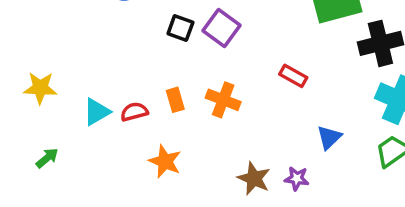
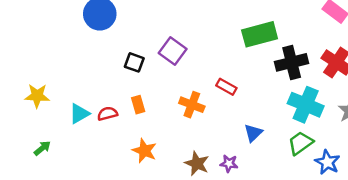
black square: (180, 28) -> (134, 62), moved
orange cross: (223, 100) -> (192, 105), moved
orange star: (165, 161) -> (144, 151), moved

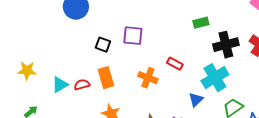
green rectangle: (260, 34) -> (201, 23), size x0.6
purple square: (173, 51) -> (133, 36), turned -30
orange rectangle: (138, 105) -> (106, 78), size x1.5
cyan cross: (306, 105) -> (215, 78), moved, turned 36

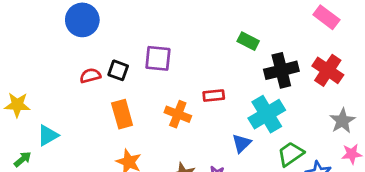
green rectangle: (201, 23) -> (248, 41), turned 42
red rectangle: (175, 64) -> (214, 96), turned -35
cyan triangle: (60, 85) -> (48, 135), moved
red semicircle: (82, 85) -> (90, 76), moved

